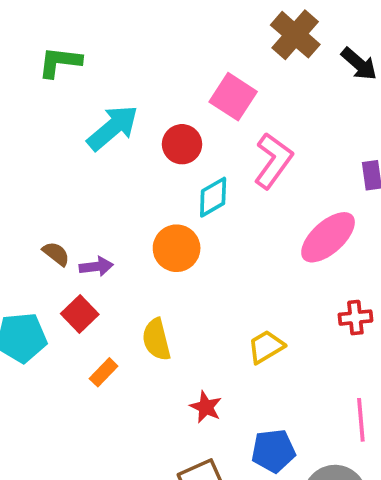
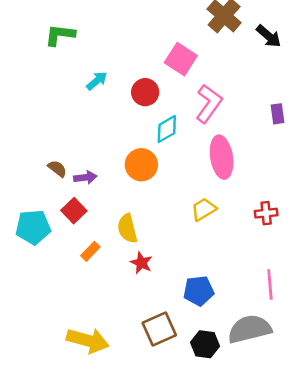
cyan arrow: (113, 128) -> (97, 81), size x0.6
pink ellipse: (328, 237) -> (222, 157), moved, turned -57
yellow trapezoid: (266, 347) -> (204, 209), moved
red star: (206, 407) -> (141, 263), moved
blue pentagon: (273, 451) -> (199, 291), moved

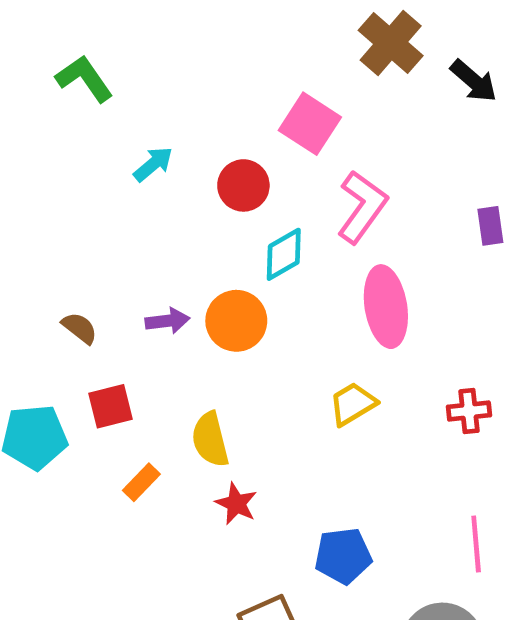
green L-shape: (60, 35) -> (84, 79), turned 48
purple arrow: (85, 177) -> (167, 321), moved
red square: (74, 211) -> (110, 406), turned 30

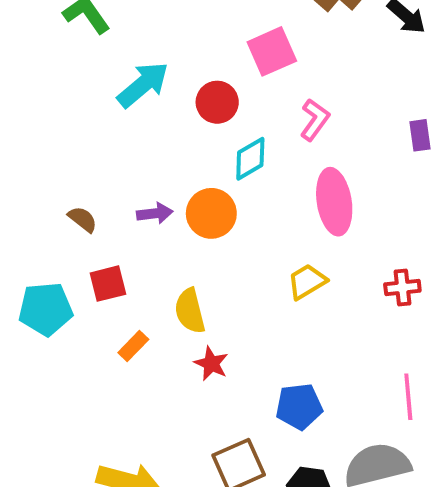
pink square: (310, 124) -> (272, 51), turned 33
cyan arrow: (153, 164) -> (143, 85), size x1.6
pink L-shape: (362, 207) -> (315, 120), size x0.7

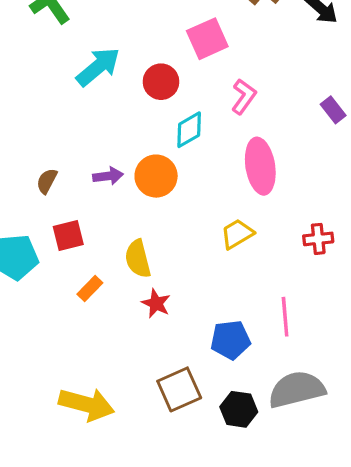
purple rectangle: (420, 135) -> (333, 110), turned -30
brown semicircle: (83, 219) -> (47, 181), turned -100
pink line: (408, 397) -> (285, 317), moved

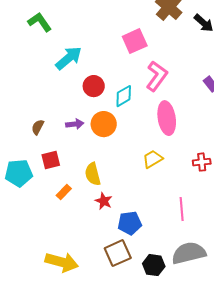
red circle: (161, 82) -> (94, 86), moved
pink L-shape: (244, 97) -> (157, 76), size x1.4
blue pentagon: (230, 340) -> (130, 223), moved

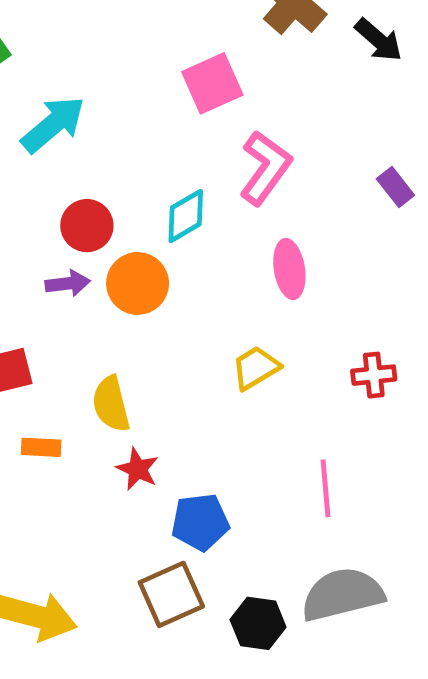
red circle: (94, 86) -> (87, 226), moved
pink ellipse: (167, 118) -> (289, 269), size x0.7
orange rectangle: (64, 192) -> (41, 447), turned 49

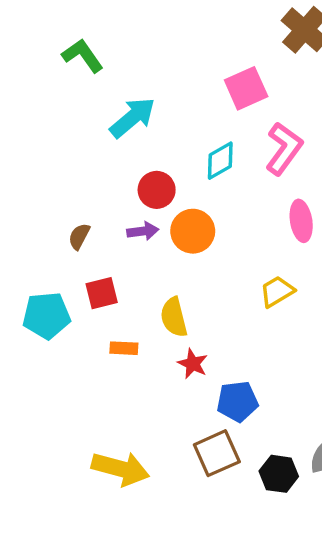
cyan diamond: (186, 216) -> (220, 161), moved

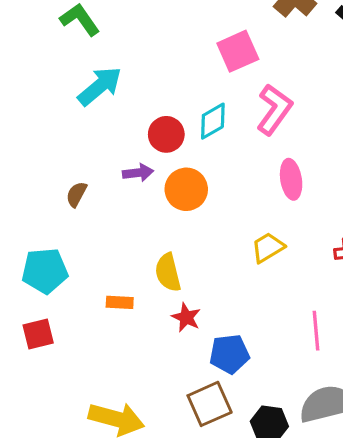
cyan arrow: (133, 118) -> (100, 86), moved
red circle: (157, 190) -> (166, 134), moved
purple arrow: (143, 231) -> (138, 173), moved
red square: (102, 293) -> (38, 334), moved

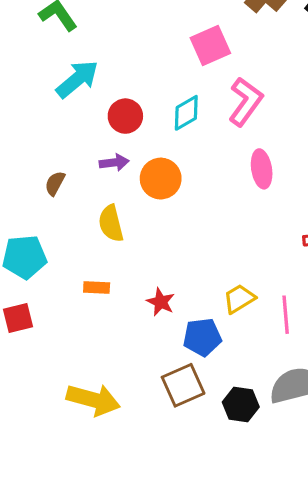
red circle: (166, 134) -> (125, 116), moved
yellow trapezoid: (268, 248) -> (239, 299), moved
yellow semicircle: (168, 272) -> (111, 223), moved

